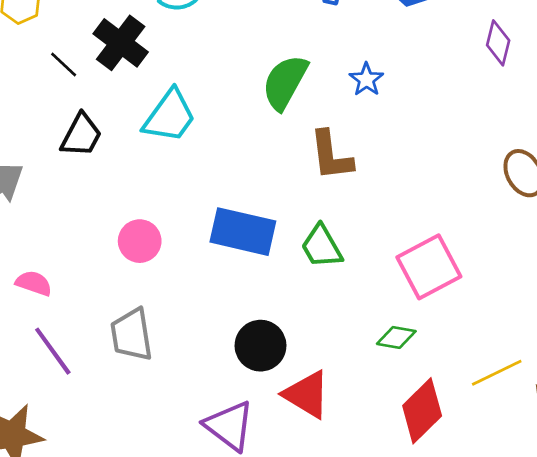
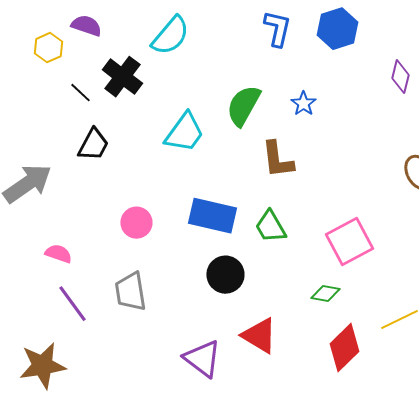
cyan trapezoid: (170, 116) -> (184, 133), moved
black circle: (261, 346) -> (225, 275), moved

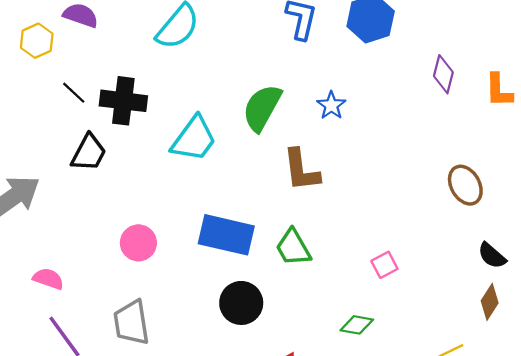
black cross: (122, 77) -> (123, 101), moved, turned -30
pink square: (349, 242) -> (384, 265), size x0.5

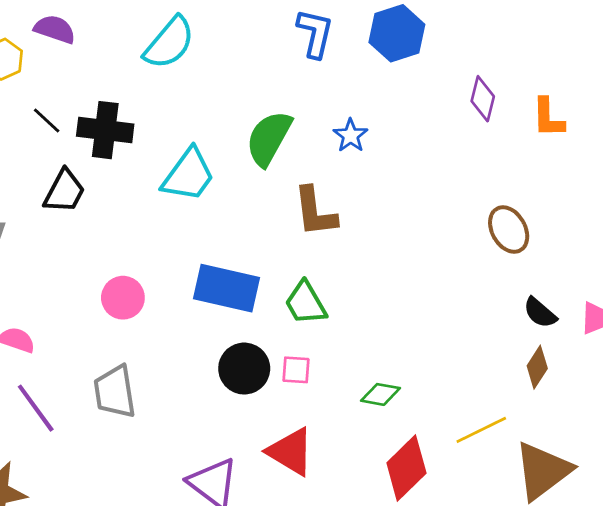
pink square: (384, 265) -> (296, 370), moved, turned 32

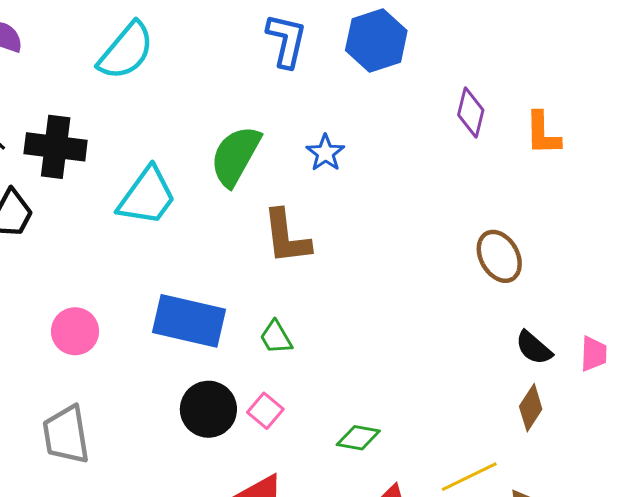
green trapezoid: (306, 303) -> (276, 337), size x0.7
pink square: (296, 370) -> (265, 411), turned 36

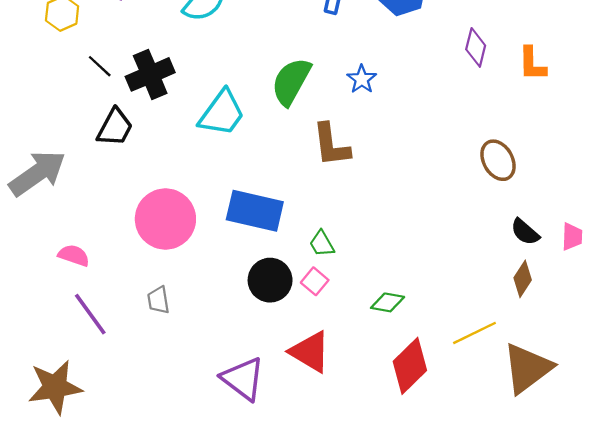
black cross: (56, 147) -> (150, 74), turned -30
pink circle: (75, 331) -> (165, 219), size x1.6
green trapezoid: (276, 337) -> (322, 244), moved
gray trapezoid: (66, 435) -> (158, 300), size x0.6

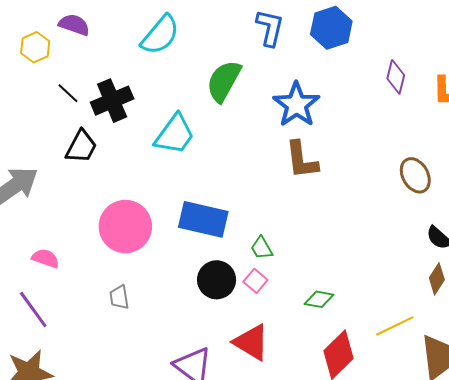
blue star: (362, 79) -> (296, 105), size x1.8
green semicircle: (291, 82) -> (224, 81), moved
brown L-shape: (331, 145) -> (302, 160), moved
purple line: (90, 314) -> (33, 310), moved

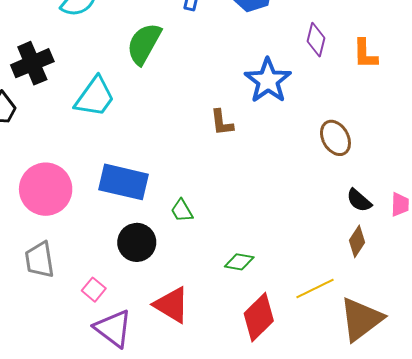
blue star: (296, 105) -> (268, 81), moved
brown L-shape: (302, 160) -> (222, 123), size x0.7
pink square: (255, 281) -> (94, 290), moved
gray trapezoid: (119, 297) -> (39, 260), size x1.5

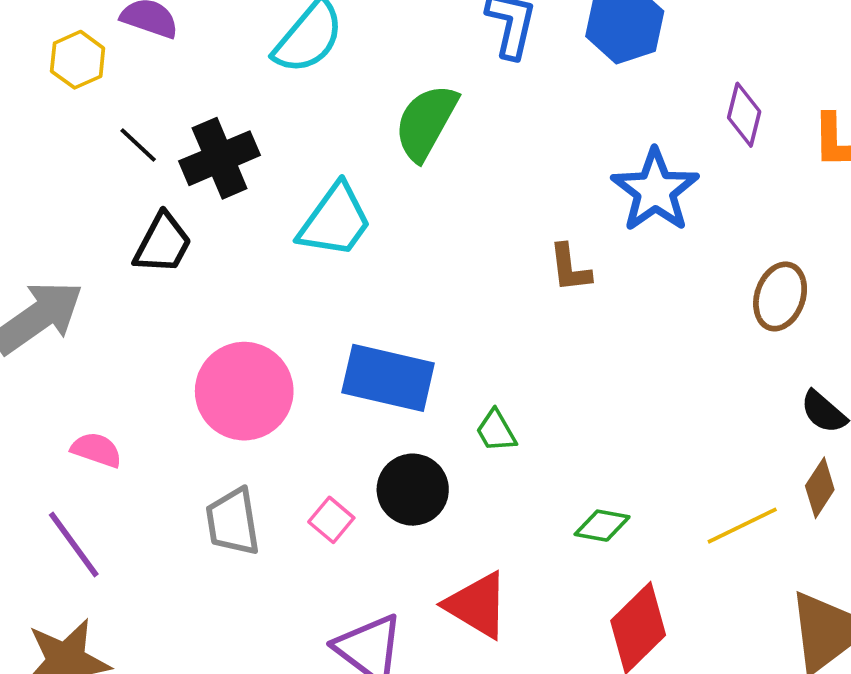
brown ellipse: (335, 138) -> (780, 296), turned 48
yellow line: (315, 288) -> (742, 526), moved
pink square: (94, 290) -> (331, 520), moved

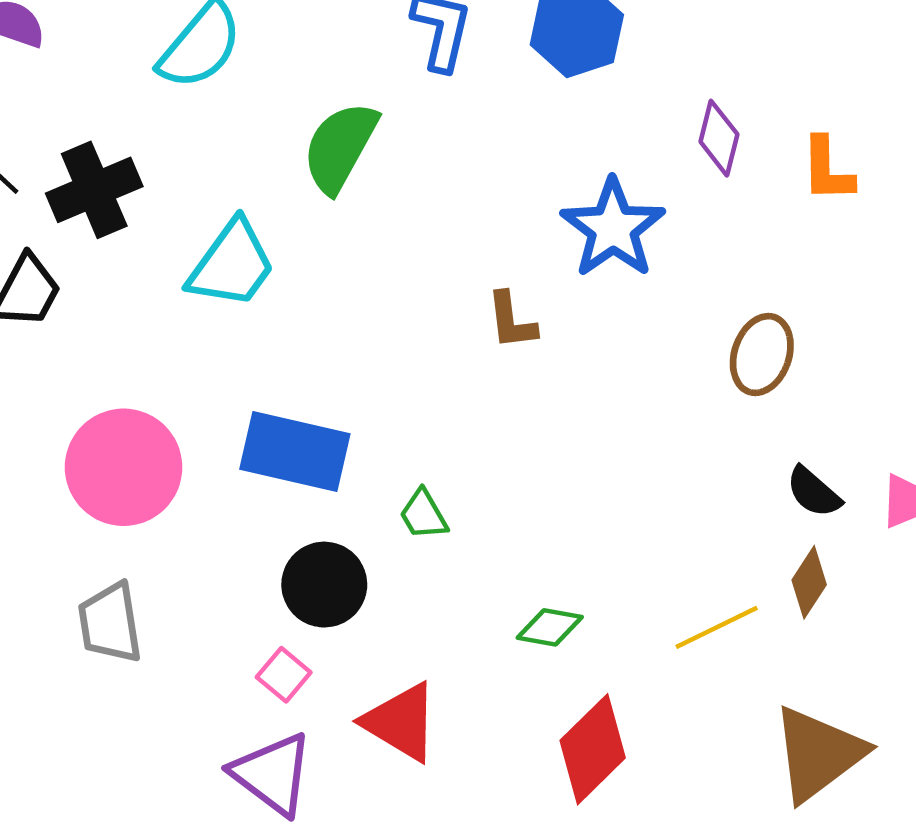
pink square: (331, 520) -> (284, 675), moved

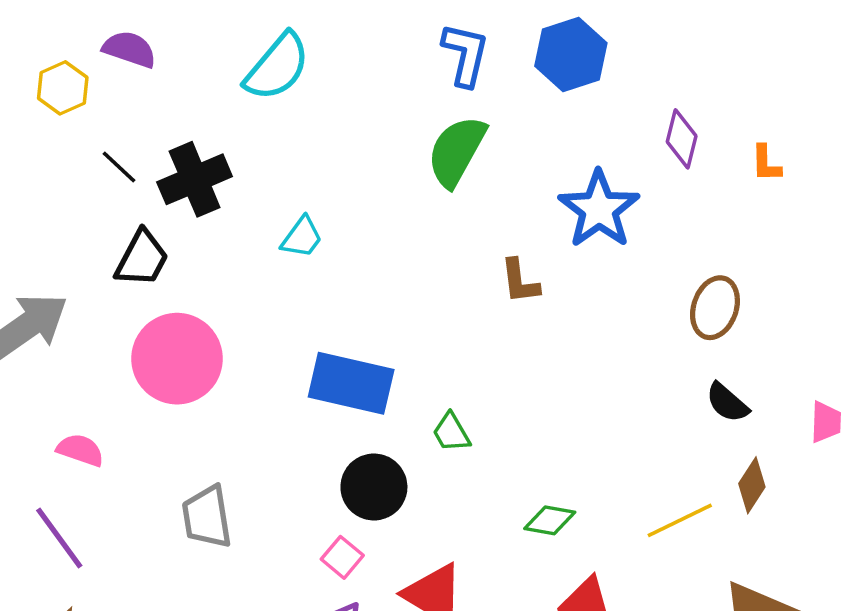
green semicircle: (340, 147) -> (457, 151), moved
orange L-shape: (827, 170) -> (766, 163), size x0.7
cyan trapezoid: (232, 264) -> (302, 237), size x0.6
pink circle: (124, 467) -> (177, 359), moved
black semicircle: (814, 492) -> (727, 403), moved

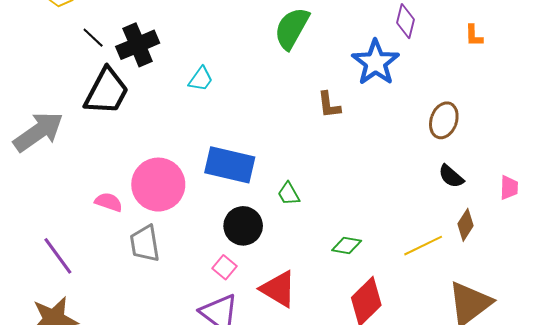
purple diamond: (682, 139) -> (406, 21), moved
black trapezoid: (142, 258) -> (107, 91), size x1.4
pink circle: (177, 359) -> (158, 185), moved
pink semicircle: (80, 450) -> (109, 202), moved

